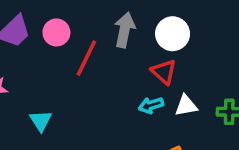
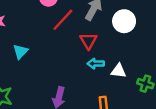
red triangle: (164, 72) -> (88, 41), moved

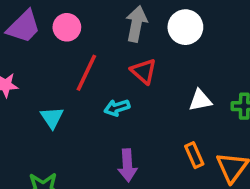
red line: (63, 20) -> (86, 73), moved
cyan arrow: (96, 64) -> (117, 108), moved

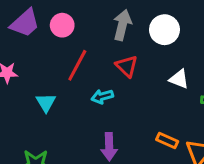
white triangle: (200, 100) -> (179, 79), moved, turned 30
orange rectangle: (194, 155) -> (167, 140), turned -45

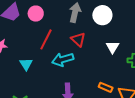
white triangle: (179, 79) -> (113, 47), turned 40
cyan arrow: (102, 97) -> (63, 59), size x1.5

